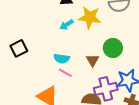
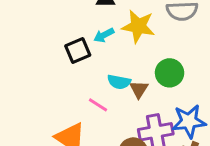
black square: (19, 48) -> (78, 51), moved
cyan semicircle: (62, 59) -> (119, 82), moved

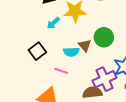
black square: (78, 51) -> (37, 51), moved
brown triangle: (139, 89) -> (85, 46), moved

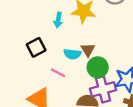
cyan arrow: (53, 23) -> (58, 20), turned -48
green circle: (104, 37) -> (98, 67), moved

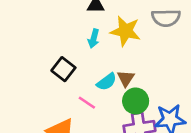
black square: (36, 47) -> (63, 69), turned -30
cyan semicircle: (72, 54) -> (107, 82), turned -49

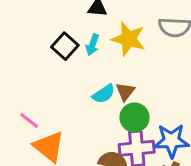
black square: (63, 69) -> (65, 46), moved
pink line: (87, 103) -> (29, 120), moved

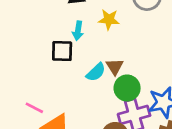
yellow star: (128, 39) -> (109, 20), size x0.7
black square: (65, 46) -> (62, 51), moved, turned -30

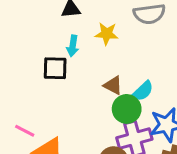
brown triangle: (115, 67) -> (113, 85), turned -30
cyan semicircle: (96, 72) -> (143, 91), moved

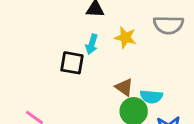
cyan semicircle: (143, 91) -> (151, 97), turned 40

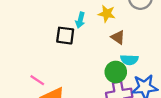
brown triangle: (124, 87) -> (118, 37), moved

